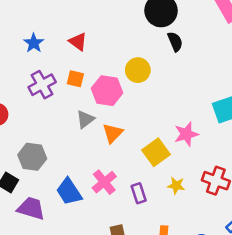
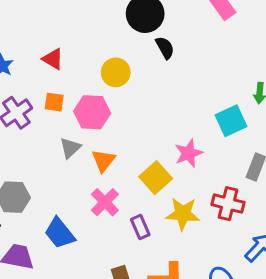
yellow circle: (138, 70) -> (116, 72), moved
pink cross: (104, 182) -> (105, 202), moved
yellow star: (176, 185) -> (183, 214), size x1.6

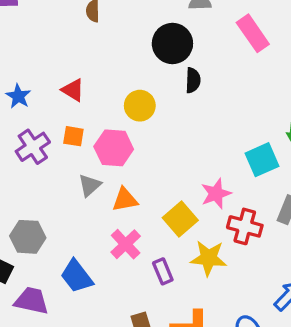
black semicircle: (165, 48) -> (193, 80), turned 30
orange triangle: (103, 161) -> (125, 200), turned 40
red cross: (228, 204) -> (245, 226), moved

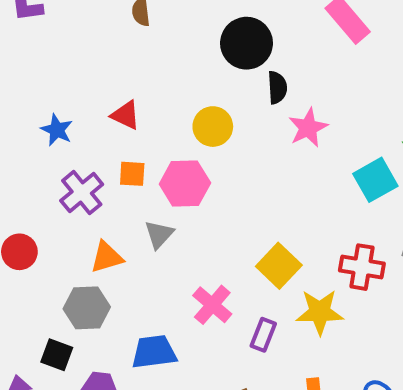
pink star: (216, 194) -> (308, 128), moved
orange triangle: (125, 200) -> (107, 257), moved
purple rectangle: (163, 271) -> (263, 335), turned 50
blue trapezoid: (77, 276) -> (154, 352), turned 126

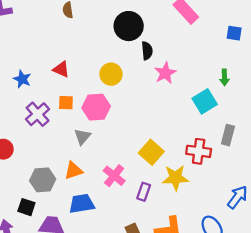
orange triangle: (107, 257) -> (73, 170), moved

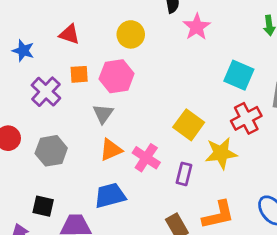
cyan square: (205, 101) -> (239, 75), moved, turned -30
red cross: (199, 151) -> (246, 118), turned -30
orange triangle: (73, 170) -> (111, 150), moved
gray hexagon: (43, 180) -> (51, 151), moved

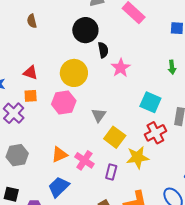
yellow circle: (131, 34) -> (74, 73), size x1.4
orange square: (79, 74) -> (31, 96), moved
gray triangle: (103, 114) -> (99, 115), moved
blue trapezoid: (110, 195) -> (59, 187), turned -30

